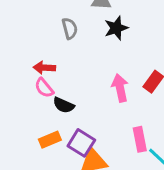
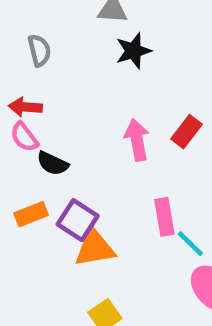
gray semicircle: (70, 28) -> (39, 50), moved

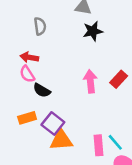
pink rectangle: (164, 217) -> (99, 145), moved

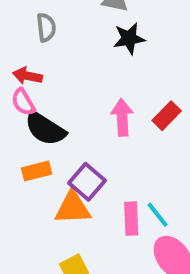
black semicircle: (42, 90) -> (45, 129), size x1.5
orange rectangle: (27, 118) -> (37, 171), moved
purple square: (53, 123) -> (87, 182), moved

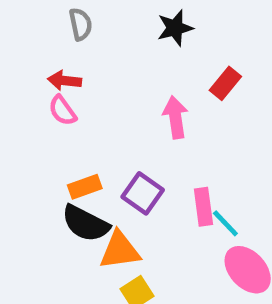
red rectangle: (167, 116) -> (225, 83), moved
black semicircle: (45, 129) -> (85, 223), moved
orange triangle: (73, 208) -> (120, 250), moved
pink rectangle: (131, 219) -> (203, 207), moved

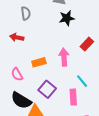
pink semicircle: (62, 111) -> (17, 74), moved
orange rectangle: (85, 187) -> (39, 62), moved
cyan line: (225, 223) -> (82, 81), moved

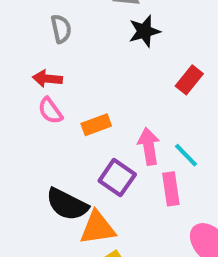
pink arrow: (64, 57) -> (149, 146), moved
pink semicircle: (17, 74) -> (50, 111), moved

